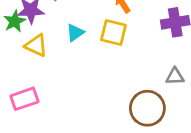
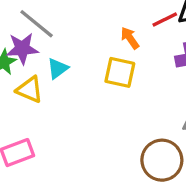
cyan triangle: (75, 33) -> (58, 68), moved

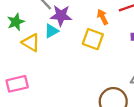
purple star: (22, 49) -> (61, 16), moved

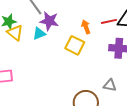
yellow triangle: (31, 43) -> (15, 33), moved

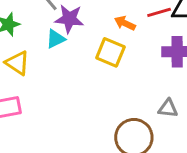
orange arrow: (86, 27) -> (125, 23), turned -40
yellow triangle: (15, 33) -> (17, 63), moved

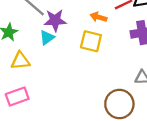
yellow triangle: (17, 63) -> (20, 61), turned -30

